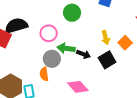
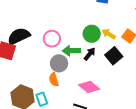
green circle: (72, 13) -> (92, 34), moved
yellow arrow: (105, 38) -> (109, 34), turned 144
black arrow: (84, 54) -> (90, 54), turned -64

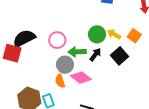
pink diamond: (89, 87) -> (81, 78), moved

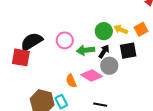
orange square: (134, 36) -> (141, 29), turned 32
black square: (120, 56) -> (128, 51), turned 36
gray circle: (65, 65) -> (109, 66), moved

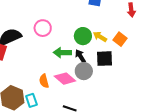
orange square: (141, 29) -> (120, 39), turned -32
pink circle: (65, 40) -> (43, 28), moved
black arrow: (104, 51) -> (80, 56), turned -72

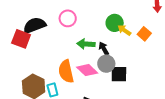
green circle: (83, 36) -> (115, 23), moved
black square: (104, 59) -> (119, 74), moved
orange semicircle: (44, 81) -> (66, 71), size x1.6

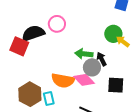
pink circle: (68, 18) -> (57, 24), moved
gray circle: (106, 64) -> (92, 67), moved
orange semicircle: (66, 71) -> (63, 80), turned -70

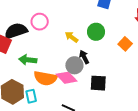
yellow arrow: (123, 42) -> (72, 37), moved
green arrow: (84, 54) -> (28, 60), moved

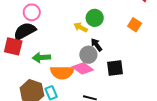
pink circle: (40, 22) -> (32, 12), moved
green circle: (96, 32) -> (95, 18), moved

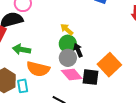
green circle: (95, 18) -> (68, 44), moved
orange square: (135, 25) -> (109, 65), moved, size x1.6
pink diamond: (83, 68) -> (72, 75), moved

